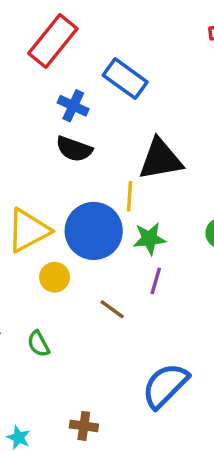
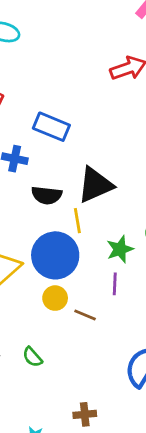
black semicircle: (74, 149) -> (47, 195), moved
green star: (149, 239) -> (120, 249), moved
yellow circle: (55, 277) -> (55, 298), moved

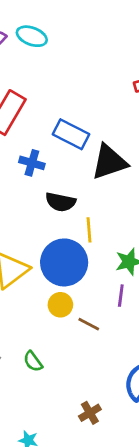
black triangle: (95, 185) -> (109, 162), moved
brown cross: (85, 414) -> (90, 413), moved, turned -30

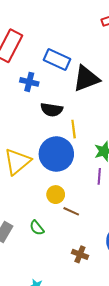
yellow circle: (60, 305) -> (56, 195), moved
brown line: (89, 324) -> (71, 211), moved
brown cross: (90, 413) -> (80, 254), moved, turned -35

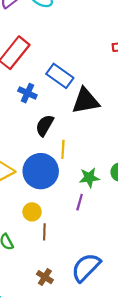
black semicircle: (52, 110) -> (45, 125), turned 100
brown line: (71, 211) -> (44, 232), turned 56

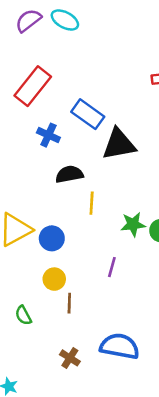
black semicircle: (45, 125) -> (69, 174), turned 50
blue circle: (41, 171) -> (52, 238), moved, size x0.6
green star: (89, 178) -> (133, 224), moved
blue semicircle: (86, 267) -> (120, 346), turned 56

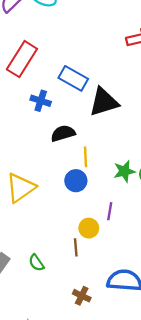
blue circle: (52, 238) -> (76, 181), moved
yellow circle: (54, 279) -> (89, 228), moved

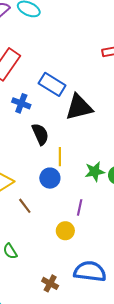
black semicircle: (63, 133) -> (40, 134), turned 80
yellow circle: (89, 228) -> (65, 231), moved
brown line: (76, 247) -> (25, 206), moved, turned -35

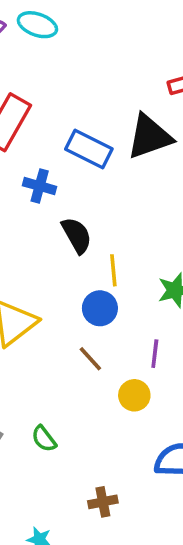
black triangle: (79, 107) -> (150, 137), moved
brown line: (25, 206) -> (90, 359), moved
brown cross: (50, 283) -> (103, 502), moved, turned -35

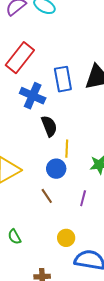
blue rectangle: (89, 149) -> (63, 79), turned 45
blue cross: (40, 186) -> (33, 96), size x1.4
yellow circle: (134, 395) -> (66, 238), moved

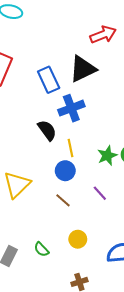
blue cross: (33, 96) -> (71, 108), moved, turned -30
purple line: (83, 198) -> (100, 193), turned -42
yellow circle: (66, 238) -> (78, 239), moved

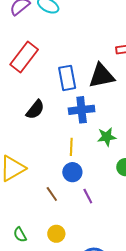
black semicircle: (47, 130) -> (35, 110), moved, turned 60
green star: (107, 156) -> (107, 137), moved
blue circle: (65, 171) -> (72, 172), moved

